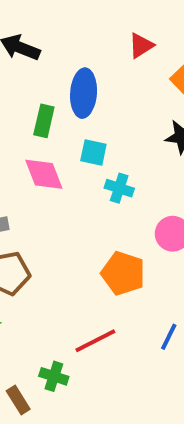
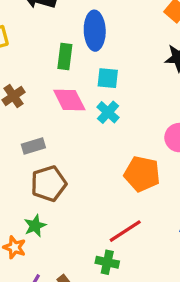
cyan cross: (119, 188) -> (108, 112), moved, turned 30
green cross: (54, 376) -> (107, 262), moved

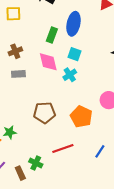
gray rectangle: (33, 146) -> (18, 74), moved
brown pentagon: (49, 184) -> (44, 113), moved
green cross: (107, 262) -> (36, 163), moved

